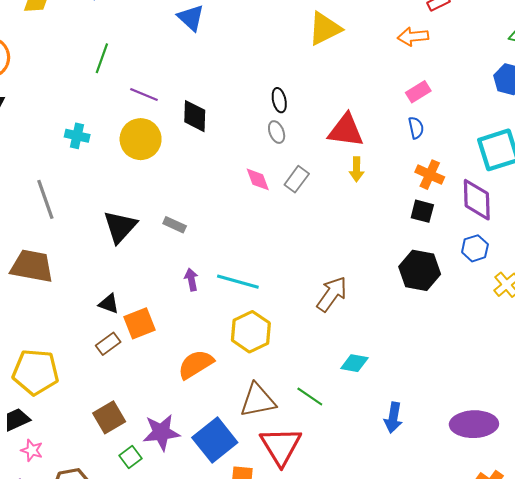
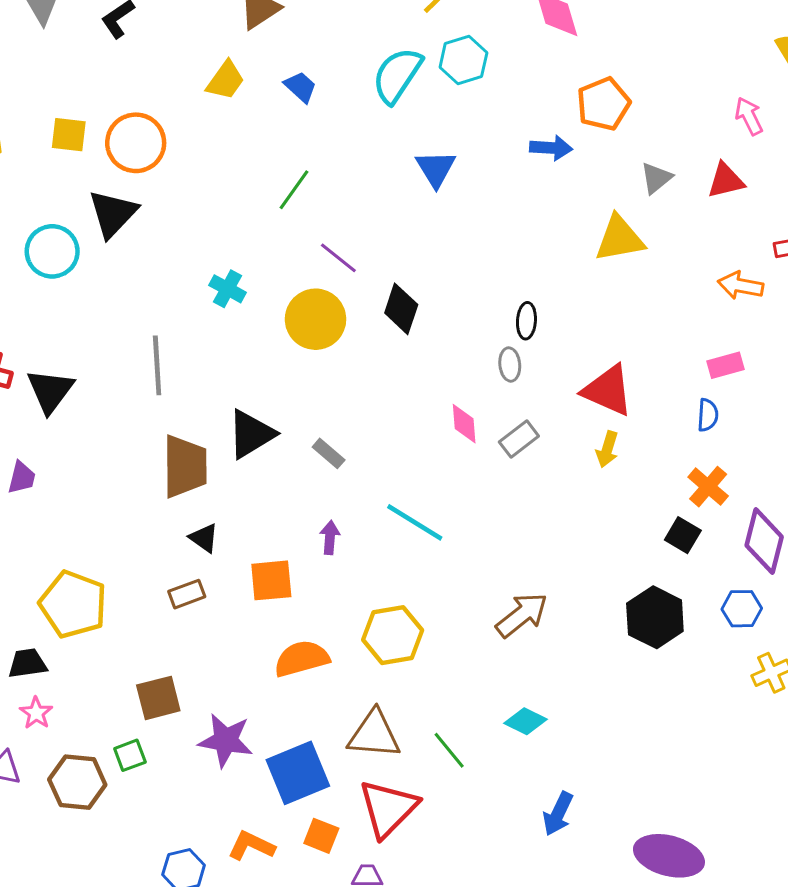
brown trapezoid: (32, 266) -> (185, 466), moved, turned 63
cyan line: (238, 282) -> (415, 522), moved
orange square: (139, 323) -> (271, 580), moved
green square: (130, 457) -> (130, 755), moved

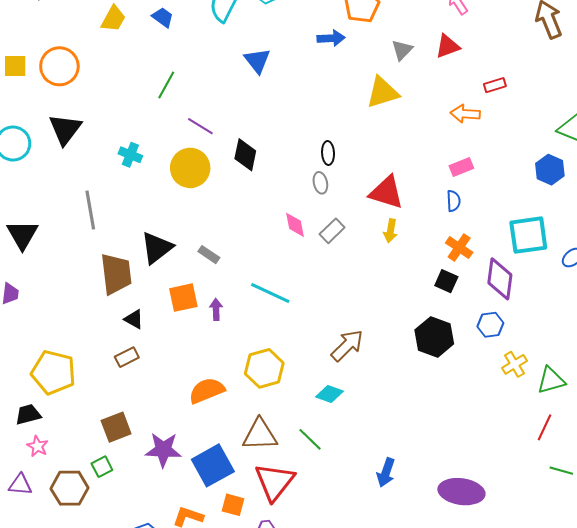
black triangle: (113, 213) -> (65, 129), moved
orange square: (271, 580) -> (183, 298), moved
cyan diamond: (526, 721) -> (330, 394), moved

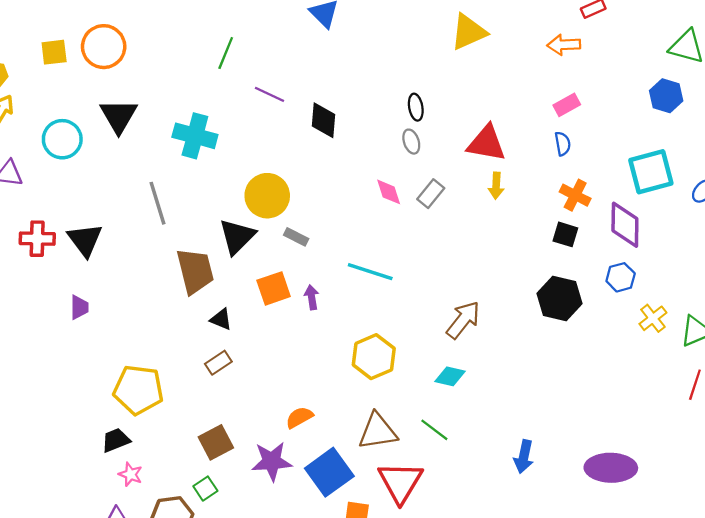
cyan cross: (130, 155) -> (195, 136), size x1.6
yellow circle: (190, 168) -> (267, 196), moved
orange semicircle: (207, 391) -> (299, 417), moved, size x0.7

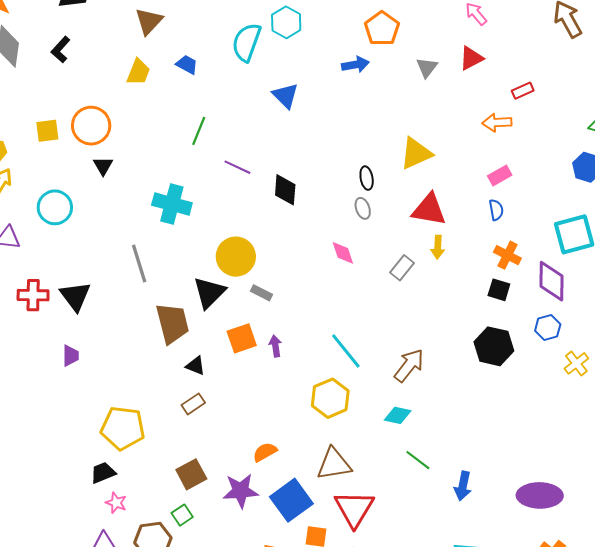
yellow triangle: (469, 32) -> (416, 153), moved
black triangle: (119, 116) -> (103, 166), moved, size x0.6
gray rectangle: (431, 194) -> (402, 268), moved
cyan line: (370, 272) -> (346, 351), moved, turned 33
green line: (434, 430) -> (418, 460), moved

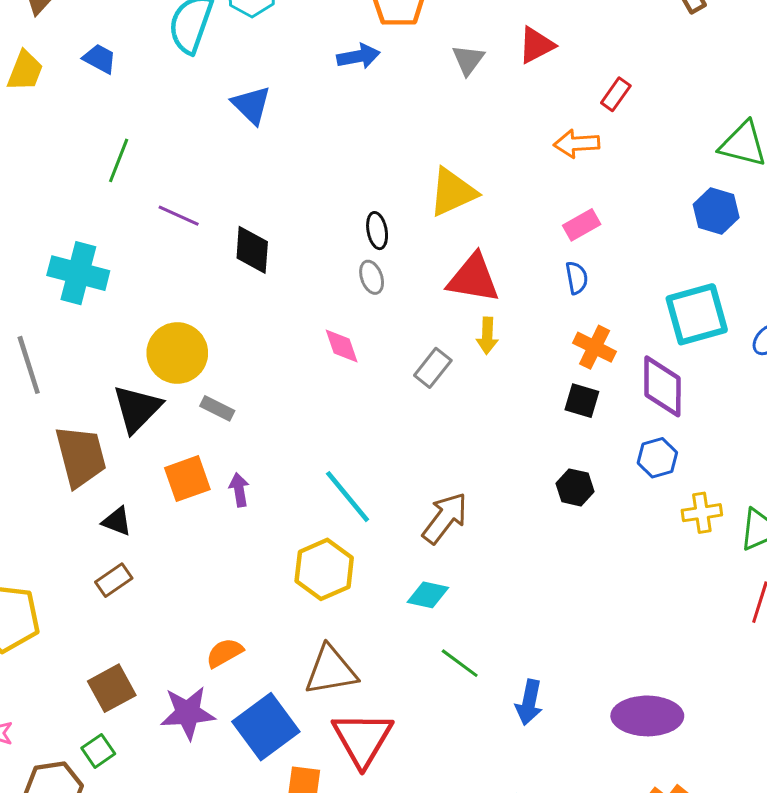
red rectangle: (523, 91) -> (616, 94), turned -30
black hexagon: (494, 346) -> (575, 487), size x0.6
yellow cross: (576, 363) -> (702, 513), turned 30

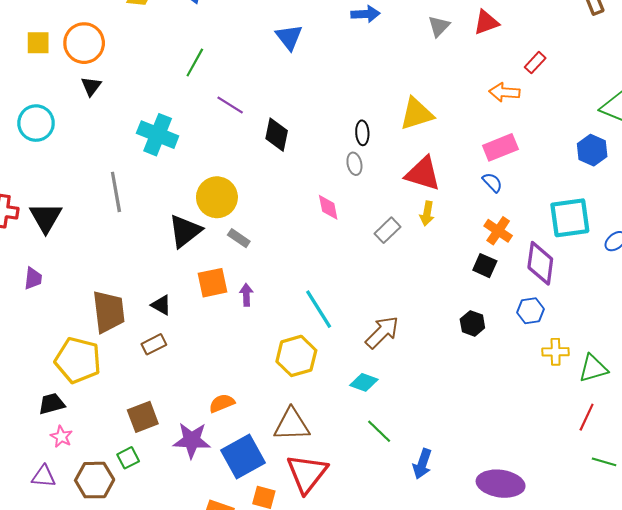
pink rectangle: (582, 225) -> (500, 147), size x1.4
blue semicircle: (577, 278) -> (492, 182), turned -40
brown trapezoid: (81, 456) -> (109, 312), moved

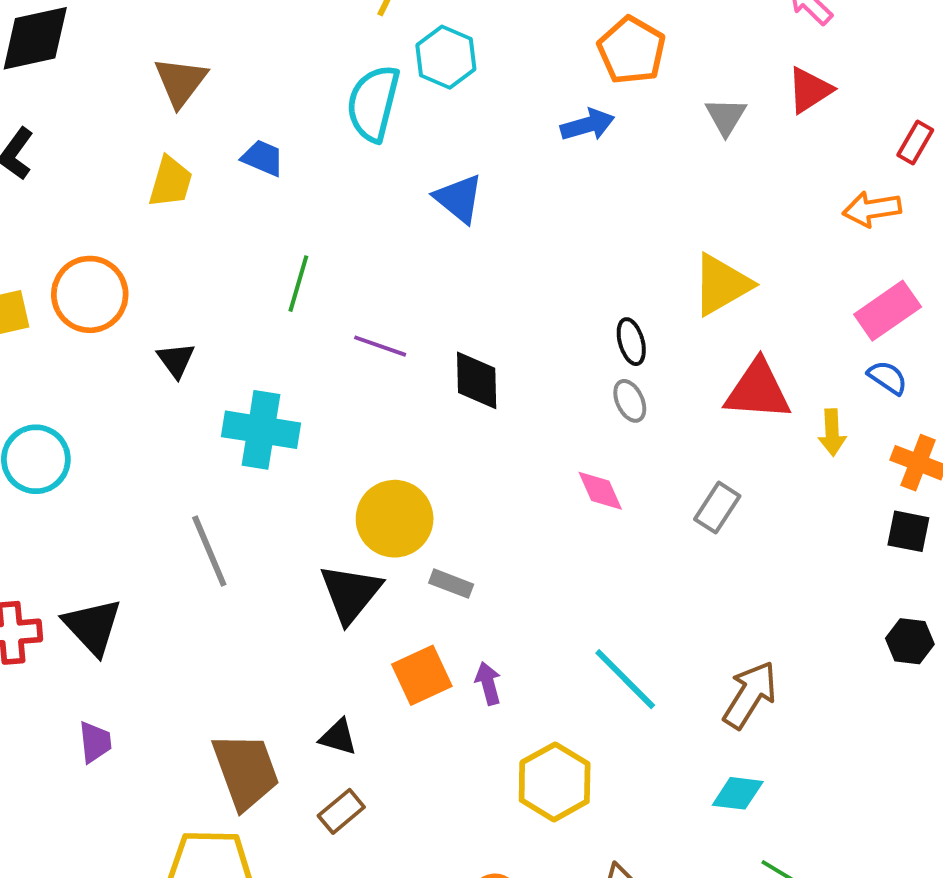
black triangle: (91, 86) -> (176, 360), moved
yellow arrow: (427, 213) -> (832, 432), moved
yellow hexagon: (296, 356) -> (555, 782), moved

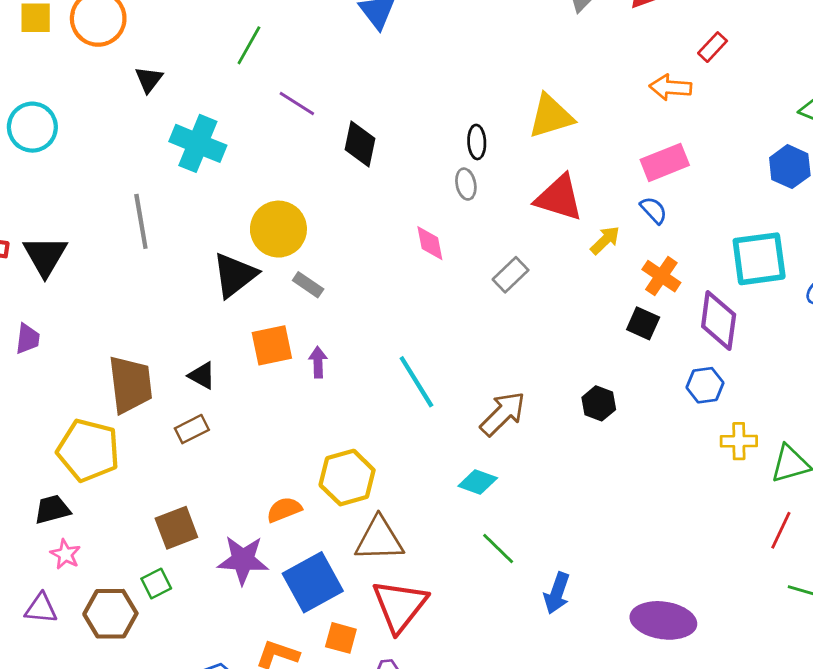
yellow arrow: (832, 432) -> (605, 240), turned -144
black hexagon: (910, 641) -> (599, 403), moved
yellow hexagon: (555, 782) -> (347, 478), moved

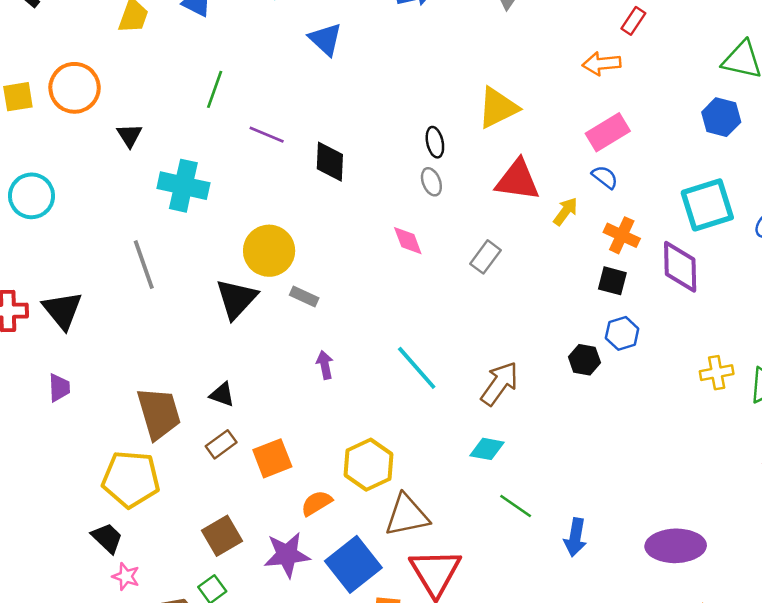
orange square: (272, 345) -> (272, 458), moved
blue hexagon: (705, 385) -> (622, 333), moved
black trapezoid: (52, 509) -> (107, 538), turned 68

